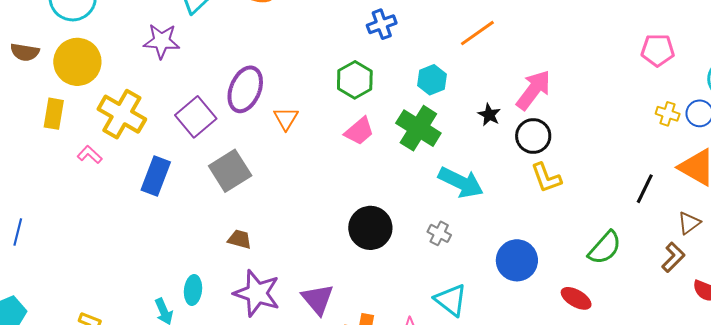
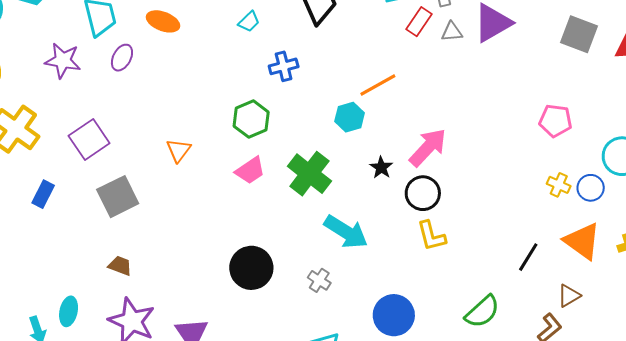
cyan hexagon: (432, 80) -> (350, 117), moved
purple ellipse: (245, 89) -> (122, 58), moved, size x0.6
blue rectangle: (156, 176) -> (43, 194), size x0.7

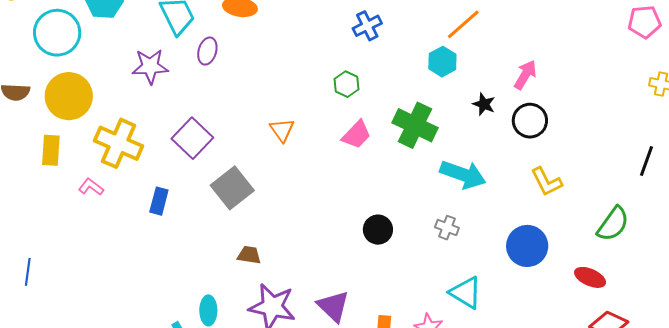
green hexagon: (251, 119) -> (347, 84), size x0.7
pink arrow: (428, 147) -> (525, 75), size x0.7
yellow L-shape: (431, 236) -> (546, 182), moved
black circle: (251, 268) -> (378, 230), size x0.7

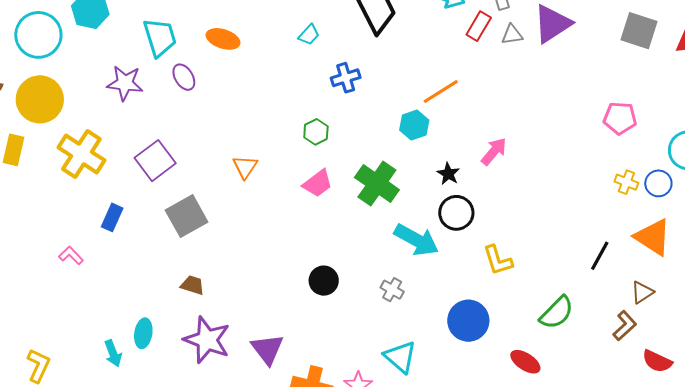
purple ellipse: (207, 51) -> (184, 77), turned -56
black circle: (530, 121) -> (456, 213), moved
pink L-shape: (91, 187) -> (71, 255), moved

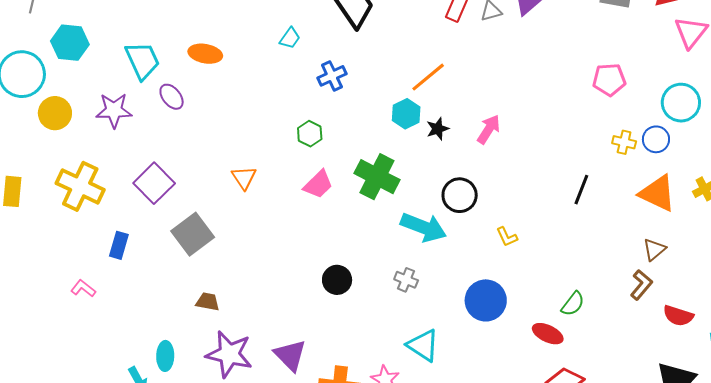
yellow circle: (40, 99) -> (55, 113), moved, size x0.7
black star: (448, 174) -> (438, 129), moved, turned 30
black line: (600, 256) -> (581, 190), moved
yellow L-shape: (498, 260) -> (507, 237), size x0.7
green semicircle: (557, 313) -> (573, 304), moved, size x0.7

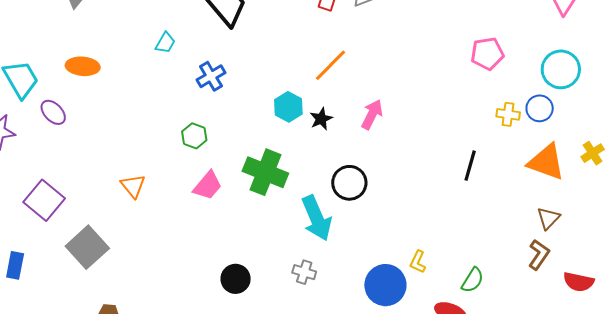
orange line: (428, 77) -> (330, 65), moved
cyan arrow: (424, 227) -> (317, 218), turned 51
yellow L-shape: (507, 237) -> (418, 262), moved, turned 55

